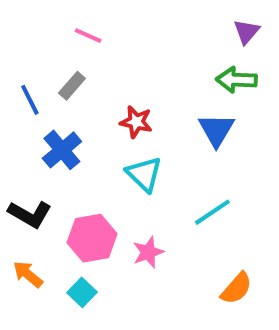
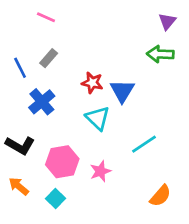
pink line: (88, 36) -> (46, 17), moved
blue triangle: (216, 130) -> (122, 91), moved

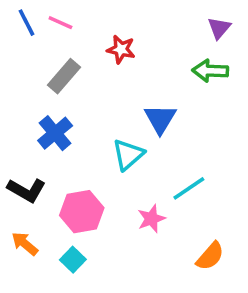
gray rectangle: (49, 58) -> (64, 76), size x1.4
blue line: (20, 68) -> (27, 23), moved
red star: (92, 83) -> (121, 49), moved
cyan triangle: (98, 118) -> (128, 155), turned 35
pink star: (100, 171) -> (151, 219), moved

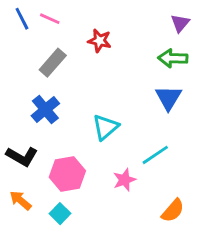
blue triangle: (160, 119) -> (168, 98), moved

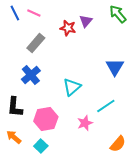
purple triangle: (180, 23) -> (86, 21), moved
green arrow: (173, 58) -> (118, 14), moved, turned 48
black L-shape: (22, 156) -> (15, 107), turned 65

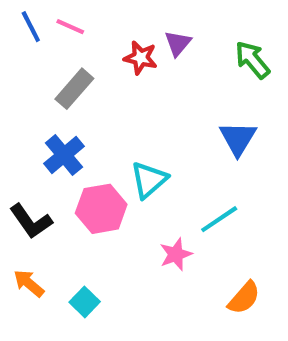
green arrow: (118, 14) -> (252, 60), moved
black L-shape: (15, 107) -> (31, 221), turned -40
pink hexagon: (46, 119) -> (101, 209), moved

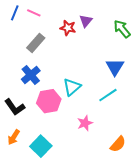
blue line: (31, 27) -> (15, 13), turned 49
cyan line: (219, 219) -> (108, 95), moved
orange arrow: (29, 283) -> (14, 137), turned -98
cyan square: (85, 302) -> (41, 146), size x1.5

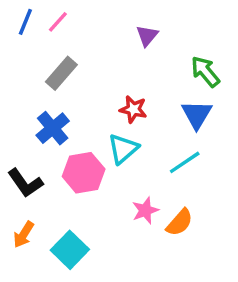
pink line: (34, 13) -> (58, 22), turned -72
red star: (68, 28) -> (133, 109), moved
green arrow: (122, 29) -> (205, 72), moved
orange semicircle: (118, 144) -> (180, 222), moved

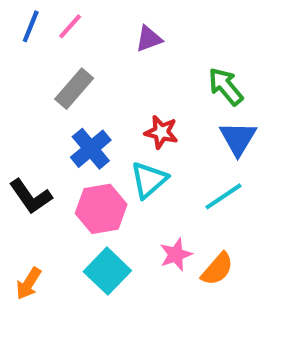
purple triangle: (147, 36) -> (149, 39), moved, turned 30
green arrow: (205, 72) -> (226, 87), moved
blue cross: (53, 128) -> (91, 149), moved
black L-shape: (25, 183) -> (31, 196), moved
cyan square: (70, 250) -> (107, 271), moved

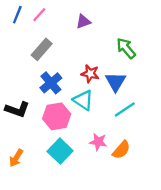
blue triangle: (238, 138) -> (116, 82), moved
cyan triangle: (149, 180) -> (83, 100), turned -45
black L-shape: (31, 196) -> (17, 109), turned -35
pink star: (176, 254) -> (98, 142), turned 30

